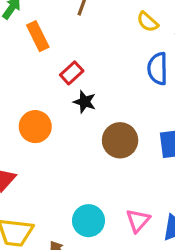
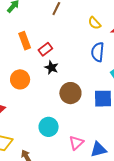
orange rectangle: (38, 36) -> (25, 41), moved
cyan circle: (88, 221) -> (49, 127), moved

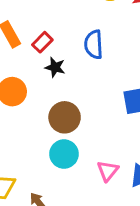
blue semicircle: (98, 52) -> (94, 44), moved
brown circle: (70, 93) -> (65, 117), moved

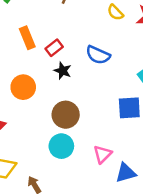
blue semicircle: (94, 44) -> (98, 55), turned -70
pink triangle: (108, 171) -> (103, 154), moved

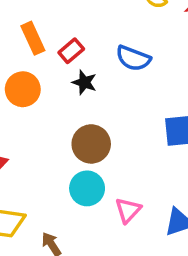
orange circle: (23, 87) -> (23, 89), moved
pink triangle: (103, 154) -> (128, 210), moved

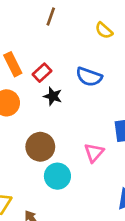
brown circle: (91, 144) -> (40, 147), moved
pink triangle: (128, 210) -> (94, 153), moved

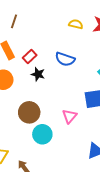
brown line: (51, 16) -> (14, 21), moved
yellow semicircle: (104, 30) -> (76, 24), turned 152

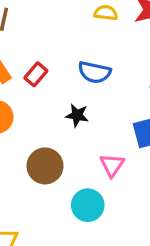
black star: (38, 74) -> (77, 115), moved
cyan circle: (42, 134) -> (88, 205), moved

